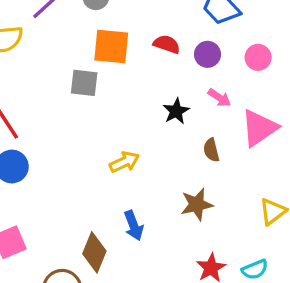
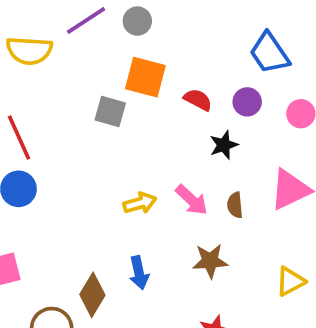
red semicircle: (167, 44) -> (198, 100), moved
pink arrow: (219, 98) -> (192, 200), moved, size x1.4
black star: (176, 111) -> (224, 145), moved

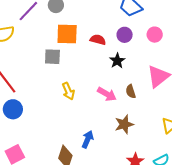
yellow arrow: (140, 203) -> (68, 91), moved, turned 96
blue arrow: (139, 273) -> (88, 139), turned -132

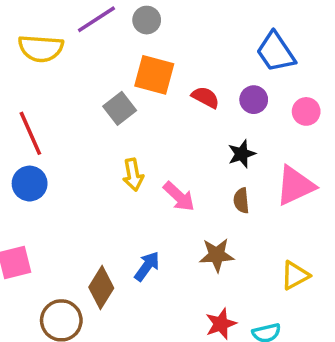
gray square: (52, 57) -> (120, 108), turned 36
black star: (117, 61) -> (242, 154), moved
pink arrow: (107, 94) -> (179, 196), moved

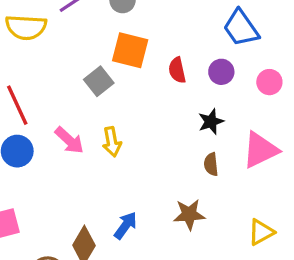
red semicircle: (205, 97) -> (177, 70), turned -130
pink arrow: (179, 196) -> (69, 140), moved

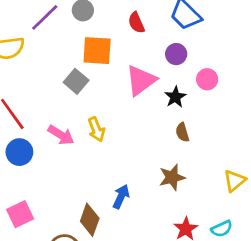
red semicircle: (177, 70) -> (136, 23), moved
pink circle: (269, 82) -> (207, 79), moved
pink triangle: (260, 150) -> (141, 80), moved

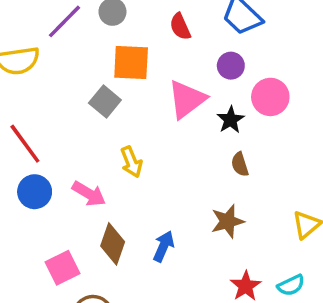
pink circle: (207, 79) -> (270, 97), size x1.4
pink arrow: (61, 135) -> (89, 194), moved
pink square: (20, 214) -> (62, 268), moved
brown diamond: (90, 220) -> (113, 244), moved

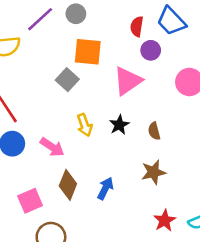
red semicircle: (180, 27) -> (137, 26), moved, turned 30
purple circle: (231, 66) -> (151, 50), moved
black star: (231, 120) -> (119, 125), moved
brown semicircle: (240, 164) -> (154, 131), moved

